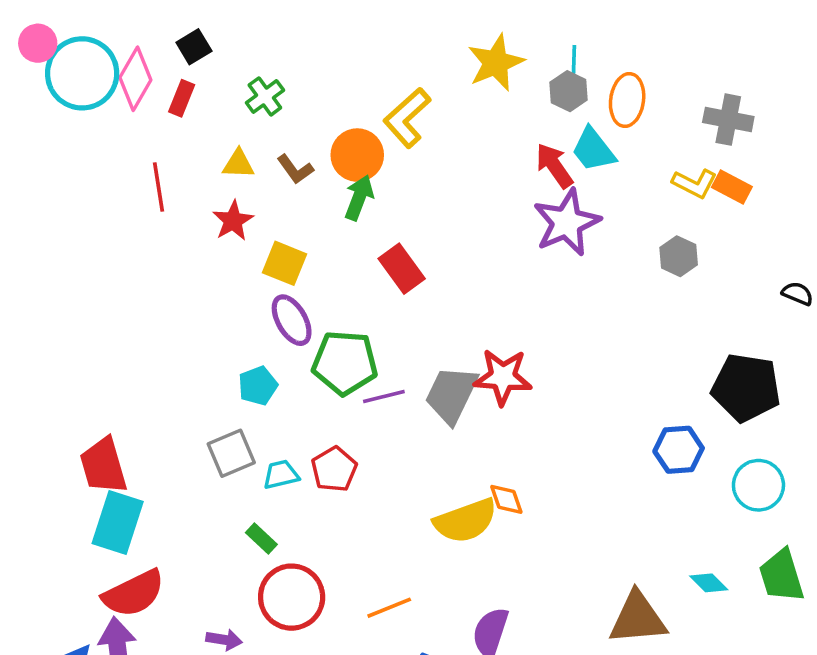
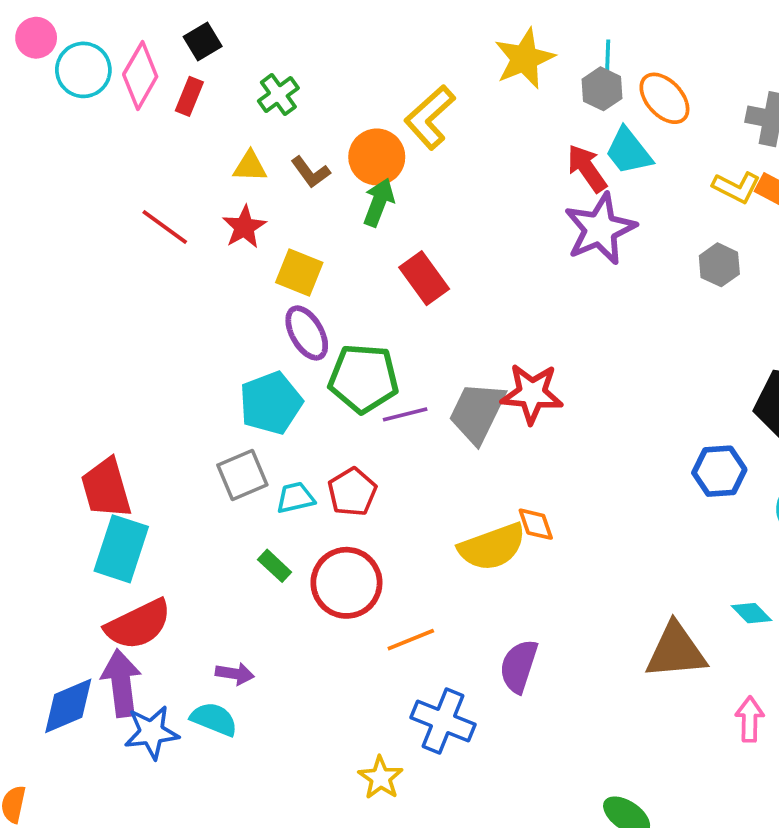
cyan circle: (82, 73) -> (83, 70), size x0.7
orange ellipse: (627, 100) -> (664, 98), turned -51
red line: (158, 187) -> (165, 227), moved, turned -45
cyan pentagon: (258, 386) -> (271, 403), size x1.5
red circle: (292, 597) -> (346, 583), moved

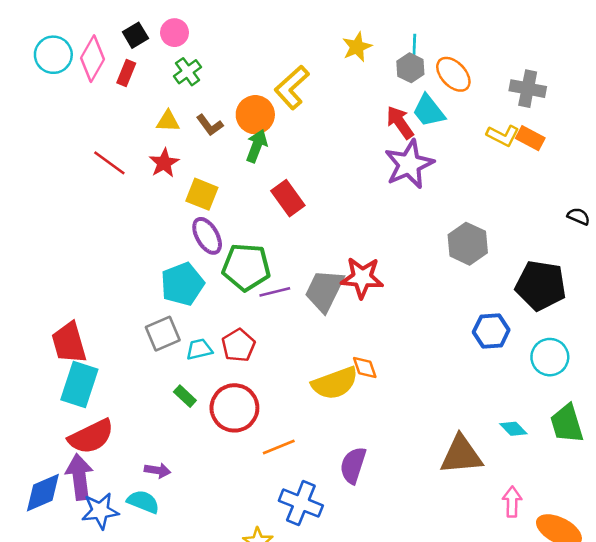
pink circle: (36, 38) -> (175, 33), moved
yellow star: (524, 59) -> (357, 47), size x0.7
gray hexagon: (719, 265) -> (468, 244), moved, size x1.4

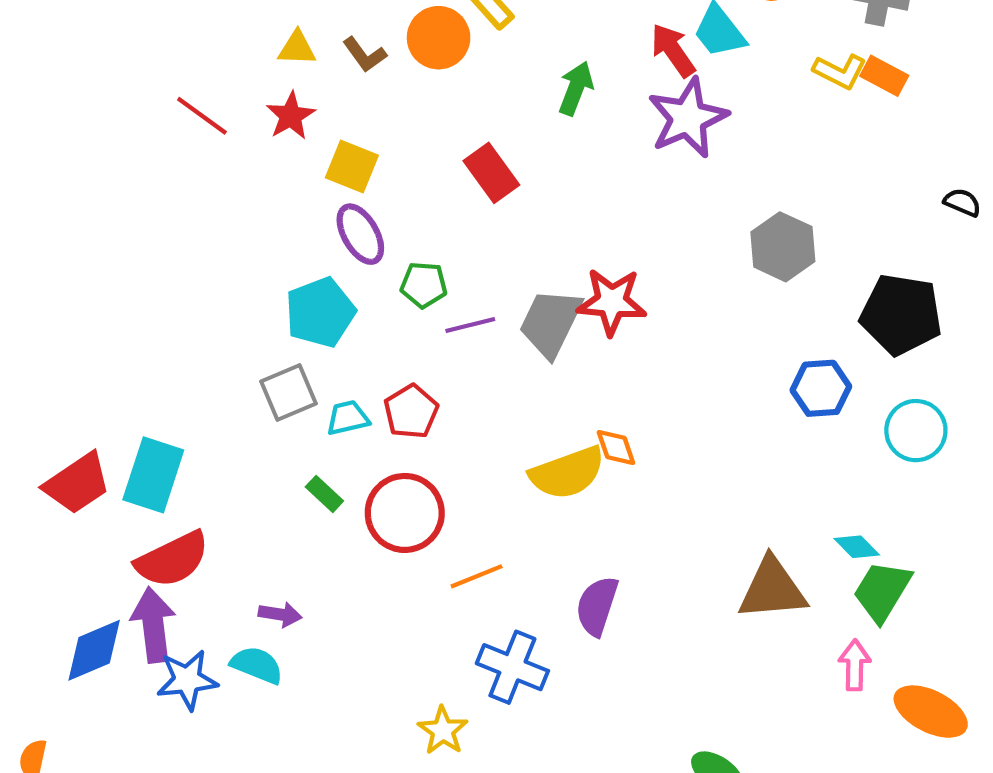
green arrow: (257, 146) -> (576, 88), moved
green pentagon: (246, 267) -> (424, 285), size x0.6
red trapezoid: (69, 343) -> (77, 483), moved, turned -108
green trapezoid: (567, 424) -> (882, 591), moved, turned 48

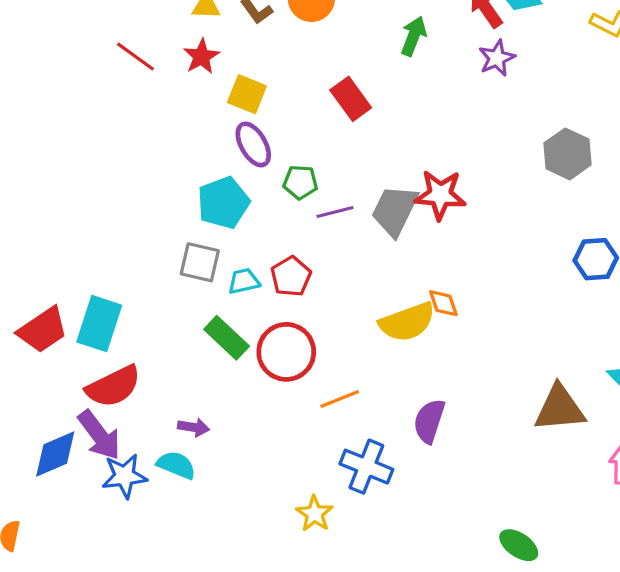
purple star: (688, 118) -> (497, 58), size x0.6
gray square: (289, 393) -> (200, 262), turned 36
green rectangle: (324, 494) -> (227, 338), size x1.6
purple arrow: (153, 625) -> (99, 435), turned 150

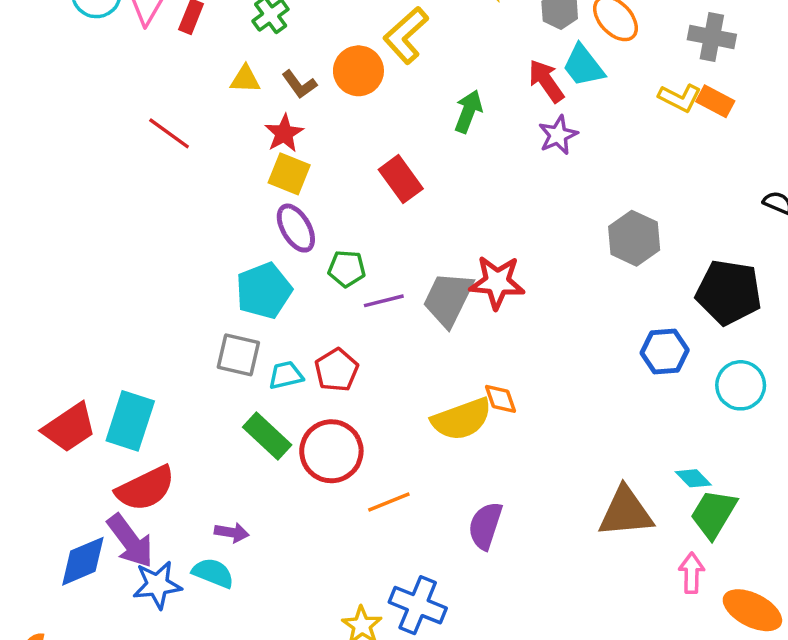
red star: (201, 56) -> (284, 133), moved
blue cross: (366, 467) -> (418, 605), moved

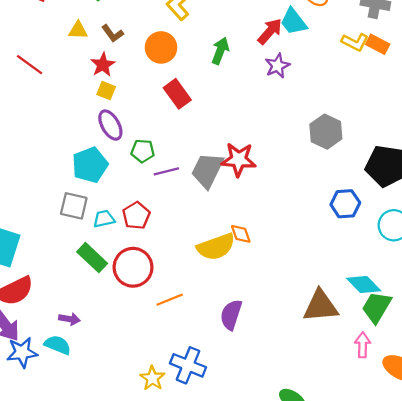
orange circle: (358, 71) -> (161, 47), moved
red arrow: (546, 81) -> (270, 31), turned 76
yellow square: (289, 174) -> (106, 91), size x0.7
cyan diamond: (693, 478) -> (364, 285), size x1.5

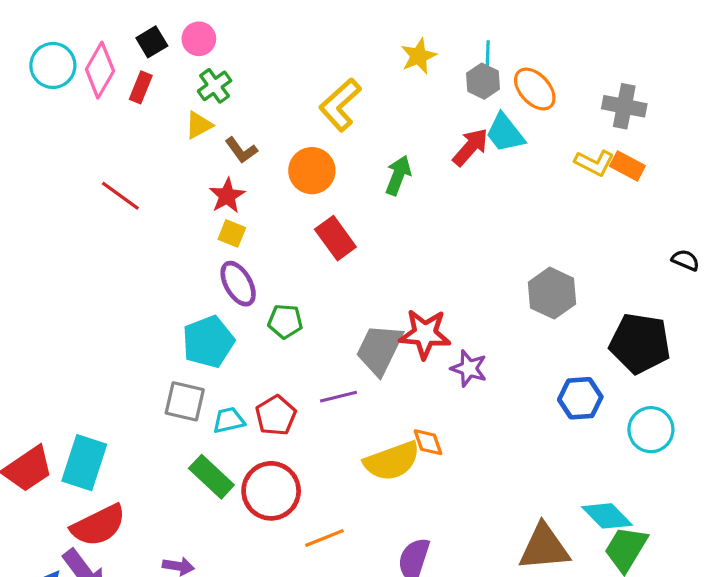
yellow triangle: (78, 30) -> (199, 125), moved, turned -30
purple star: (277, 66) -> (469, 368), moved, turned -30
purple line: (166, 171) -> (339, 397), moved

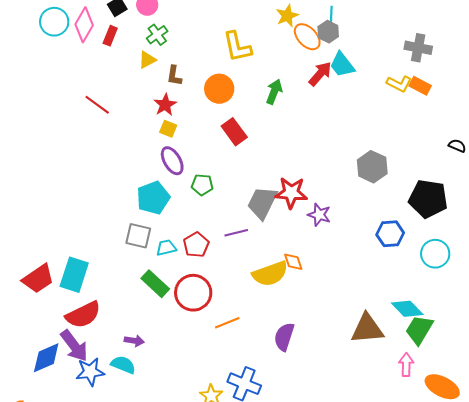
orange ellipse: (535, 89) -> (307, 37), moved
yellow L-shape: (340, 105) -> (237, 47), turned -60
brown L-shape: (241, 150) -> (174, 76), turned 45

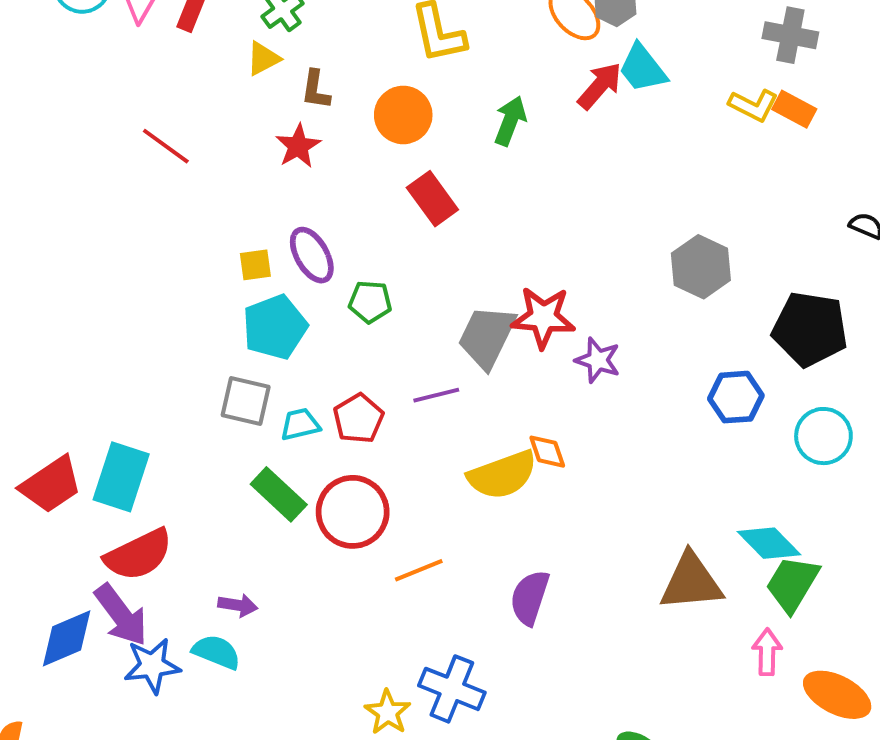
yellow square: (168, 129) -> (255, 265), moved, turned -30

